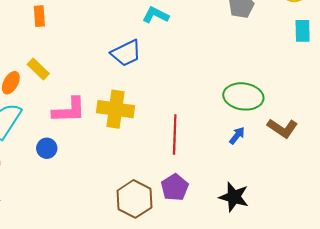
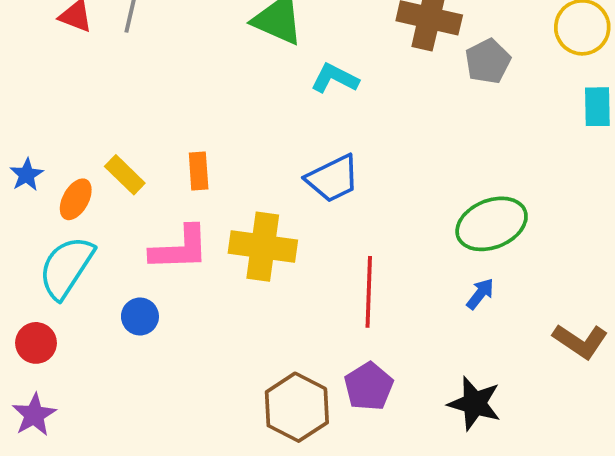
orange rectangle: (39, 16) -> (199, 171), moved
blue trapezoid: (126, 53) -> (333, 179), moved
green ellipse: (243, 96) -> (492, 224), turned -30
brown L-shape: (282, 128) -> (580, 341), moved

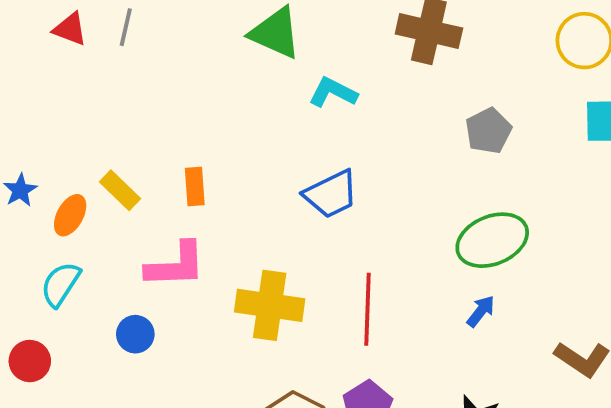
gray pentagon: (488, 61) -> (488, 131), moved
yellow cross: (263, 247) -> (270, 305), moved
cyan semicircle: (66, 267) -> (61, 284), size x0.7

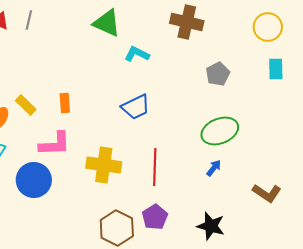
blue circle: (135, 334) -> (34, 180), size x1.8

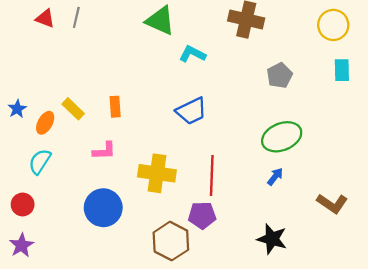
pink L-shape: (55, 144) -> (104, 151), size x0.7
blue circle: (34, 180) -> (103, 208), moved
purple pentagon: (155, 217) -> (202, 215), moved, turned 30

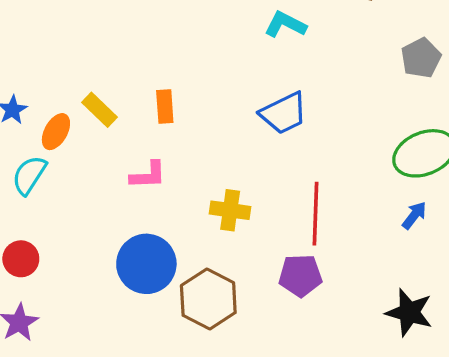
cyan semicircle: (40, 161) -> (29, 175), moved
yellow cross: (157, 173) -> (230, 210), size x0.7
brown hexagon: (171, 241) -> (208, 299), moved

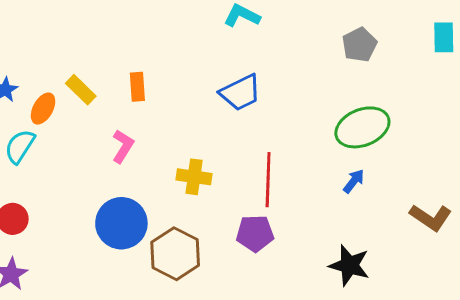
pink L-shape: (148, 175) -> (123, 146), turned -56

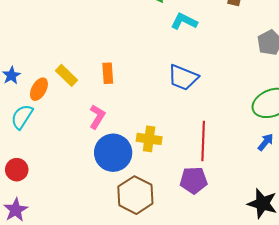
blue trapezoid: (240, 93) -> (183, 78), turned 48
blue circle: (121, 223) -> (113, 153), moved

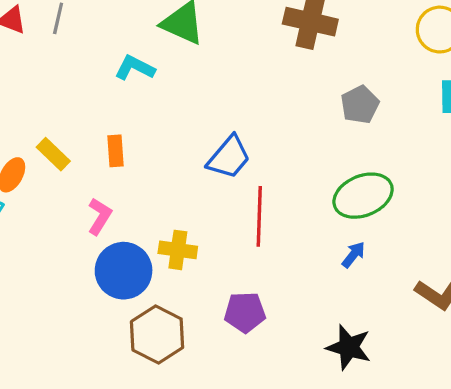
cyan L-shape: (184, 21) -> (135, 68), moved
blue trapezoid: (183, 78) -> (229, 157), turned -72
red line: (203, 141) -> (259, 216), moved

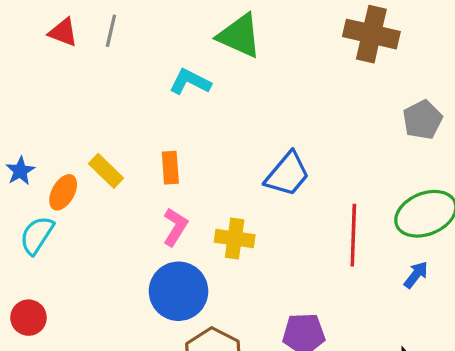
pink L-shape: (100, 216) -> (175, 227), moved
red line: (259, 216) -> (353, 235), moved
yellow cross: (178, 250) -> (235, 238), moved

